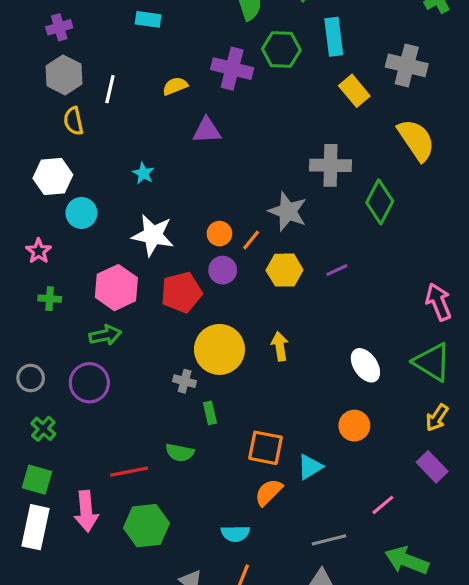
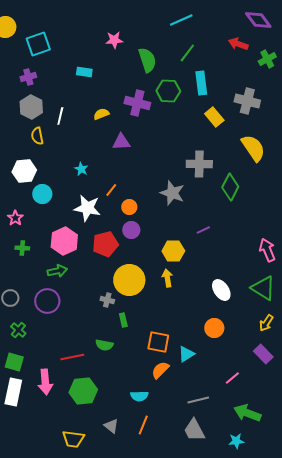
orange line: (251, 240) -> (111, 190), moved
yellow hexagon: (285, 270) -> (173, 251), moved

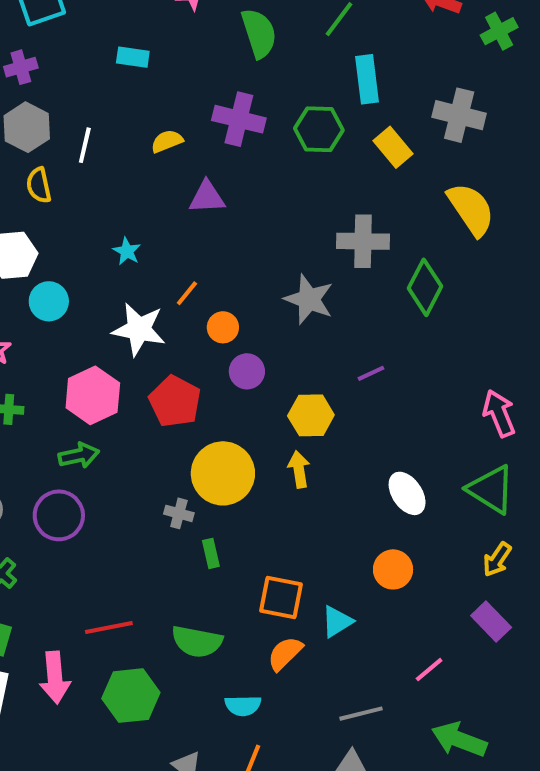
green hexagon: (168, 91) -> (319, 129), moved
purple circle: (131, 230) -> (247, 371), moved
red pentagon: (105, 244) -> (175, 401), turned -30
green semicircle: (104, 345) -> (197, 642), moved, size x1.4

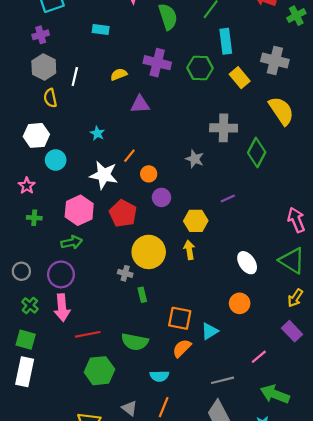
gray star: (309, 299) -> (195, 159), size x0.7
pink arrow: (55, 678) -> (62, 308), moved

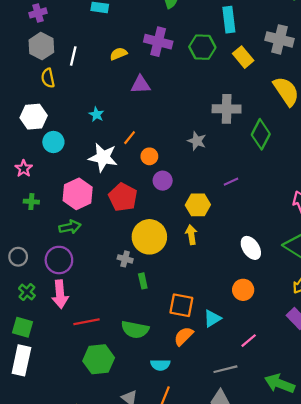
pink line: (259, 357) -> (249, 341), moved

